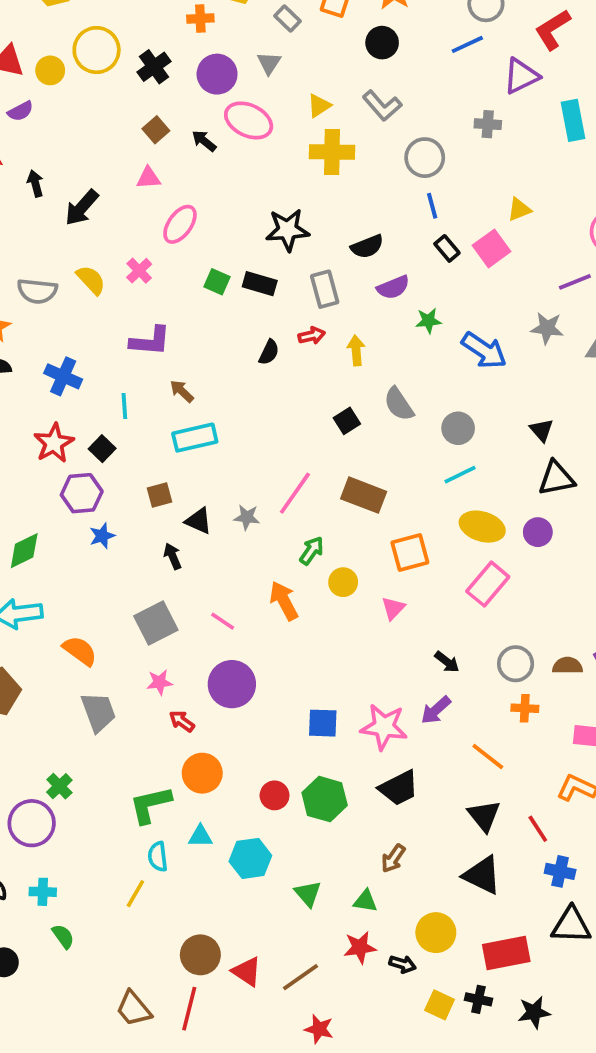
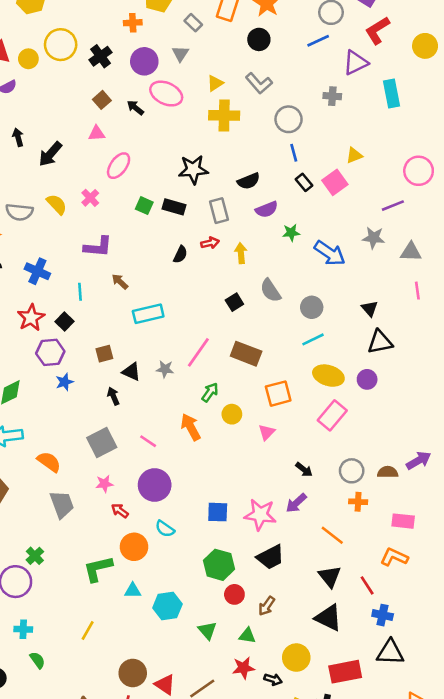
cyan rectangle: (195, 438) -> (148, 314), moved
red circle: (275, 795) -> (234, 594), moved
cyan semicircle: (158, 857) -> (165, 529), moved, turned -48

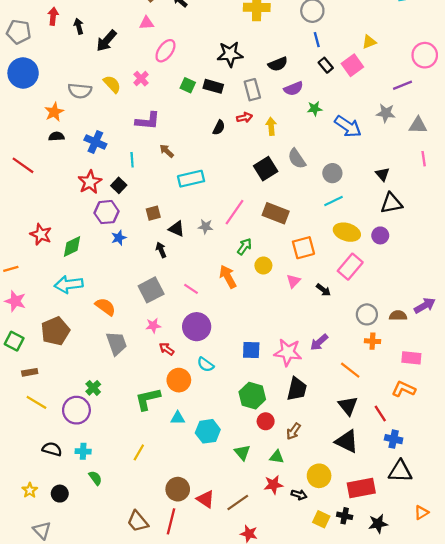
black square: (234, 302) -> (266, 169), size x1.5
black arrow: (304, 470) -> (323, 290), moved
black trapezoid: (270, 557) -> (297, 389), turned -50

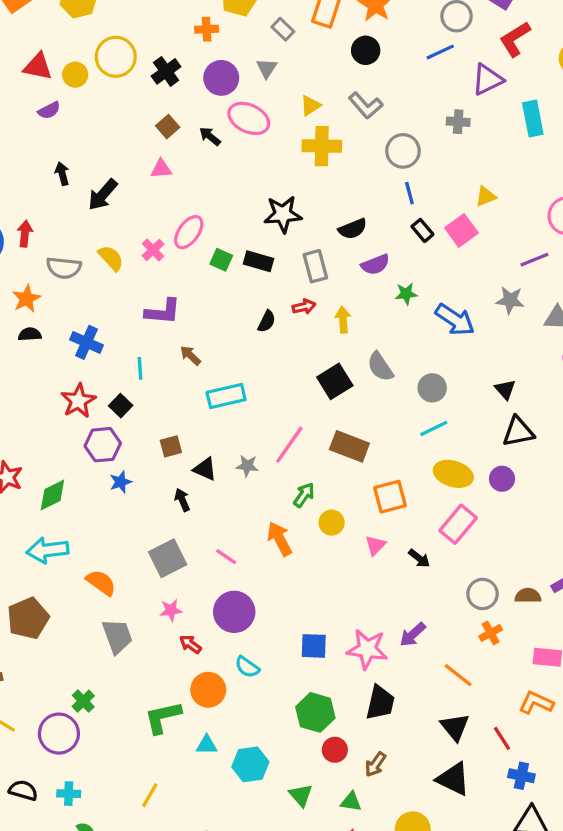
red arrow: (53, 16) -> (25, 234), moved
pink ellipse: (165, 51) -> (189, 232), moved
orange cross: (372, 341) -> (491, 633), turned -32

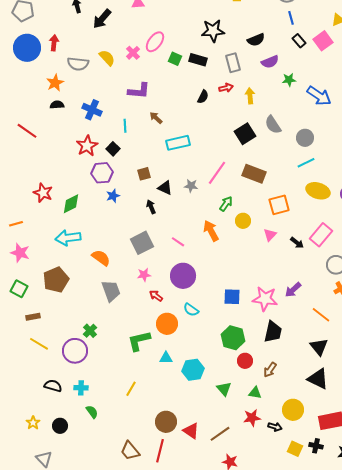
pink rectangle: (458, 524) -> (321, 235), moved

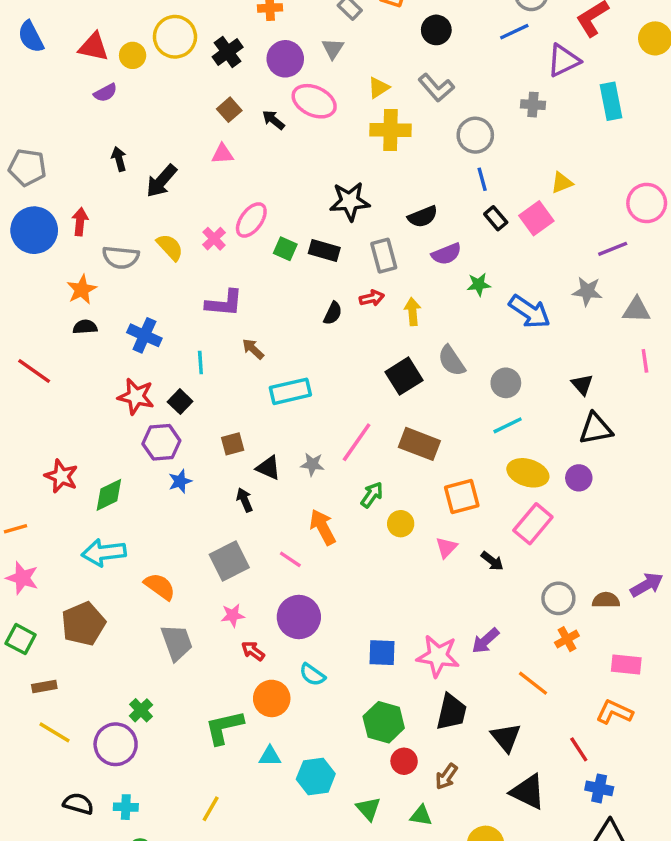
red star: (87, 146) -> (136, 396), turned -30
orange arrow: (211, 231) -> (323, 527), moved
pink rectangle: (321, 235) -> (533, 524), moved
black triangle: (319, 347) -> (506, 737), moved

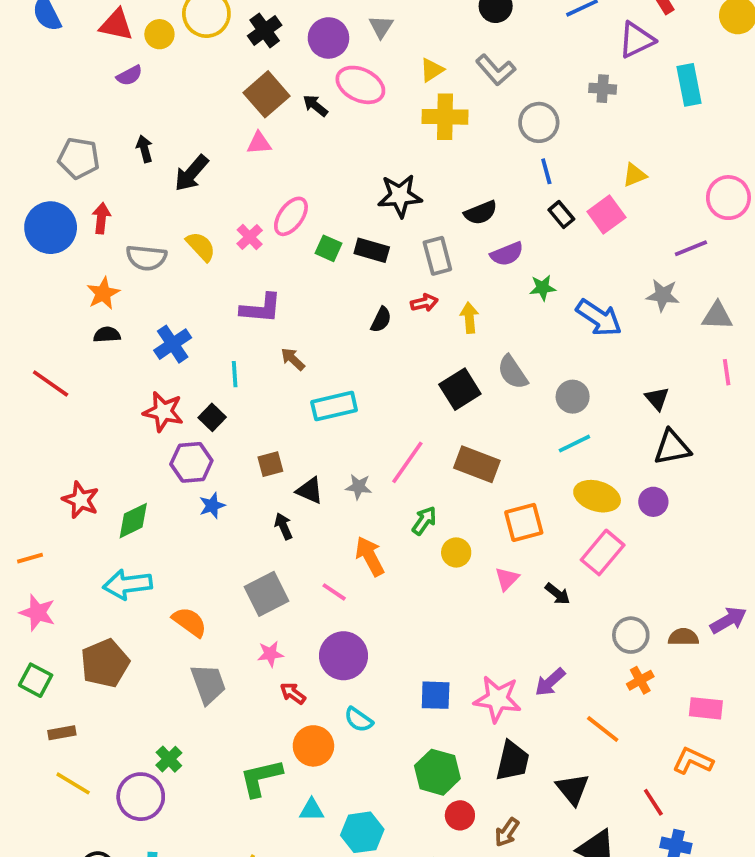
brown square: (229, 110) -> (267, 94), size x1.6
gray pentagon: (27, 167) -> (79, 158), moved
blue cross: (144, 335) -> (173, 344), turned 32

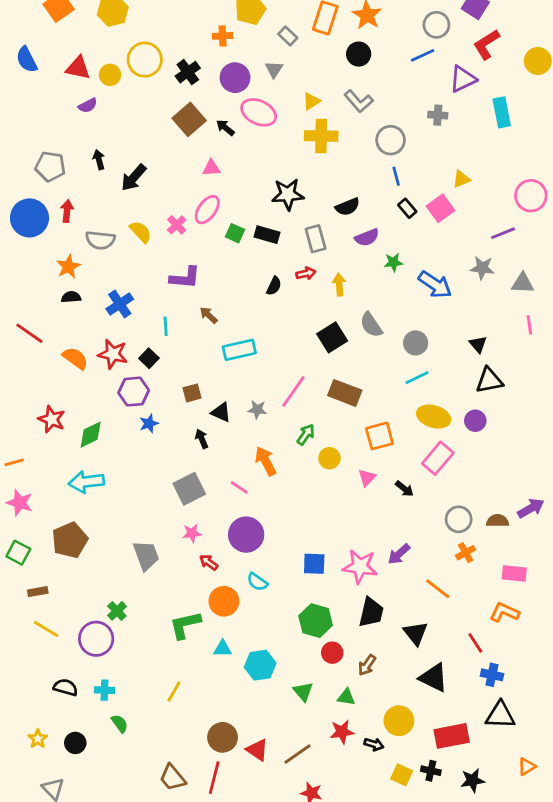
pink triangle: (259, 143) -> (211, 168), moved
orange semicircle: (190, 622) -> (75, 358), moved

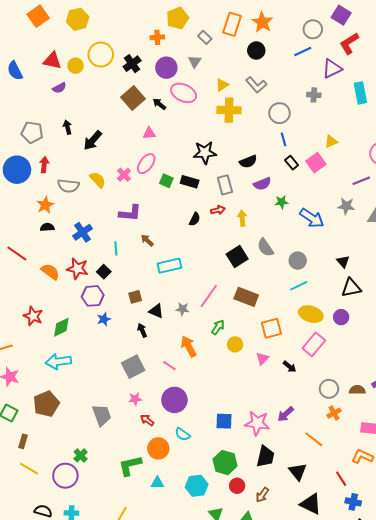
blue semicircle: (27, 60) -> (15, 71), moved
brown rectangle: (38, 592) -> (23, 441), turned -64
cyan hexagon: (260, 665) -> (197, 486), moved

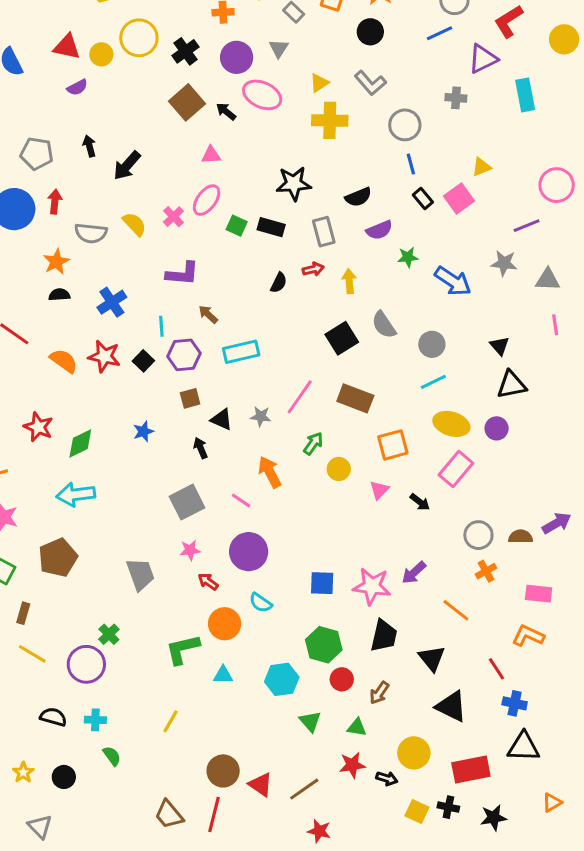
purple hexagon: (93, 296) -> (184, 355), moved

